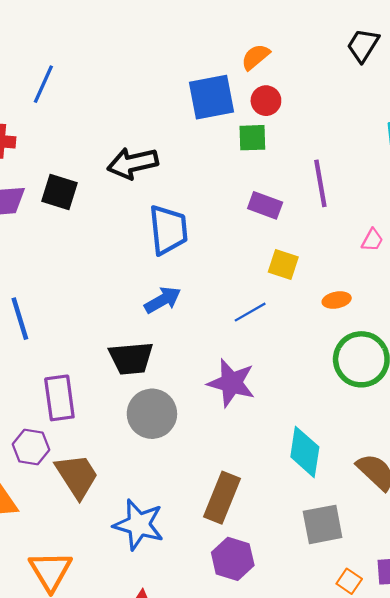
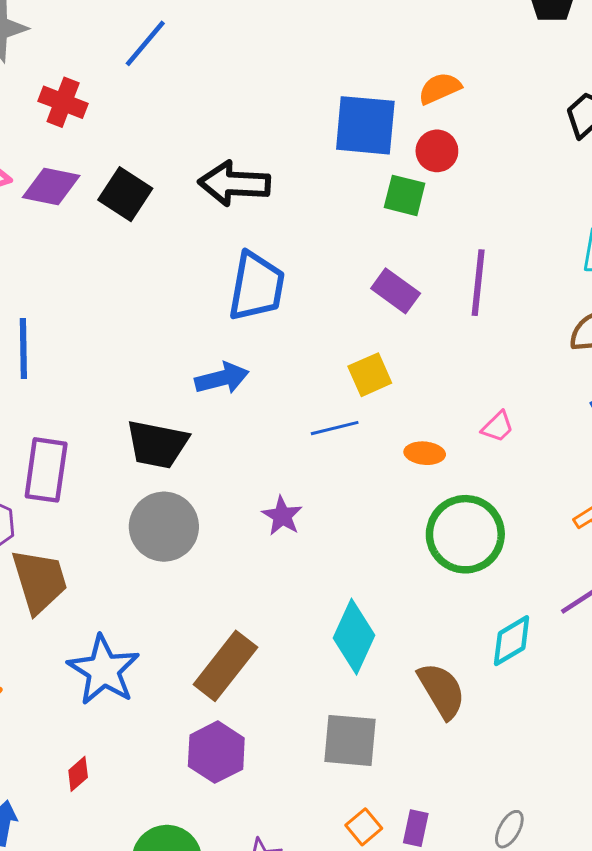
pink trapezoid: (372, 240) -> (498, 427), moved
yellow square: (283, 264) -> (370, 375), moved, turned 32
orange ellipse: (337, 300) -> (425, 453), moved
purple star: (231, 383) -> (282, 516), size x0.6

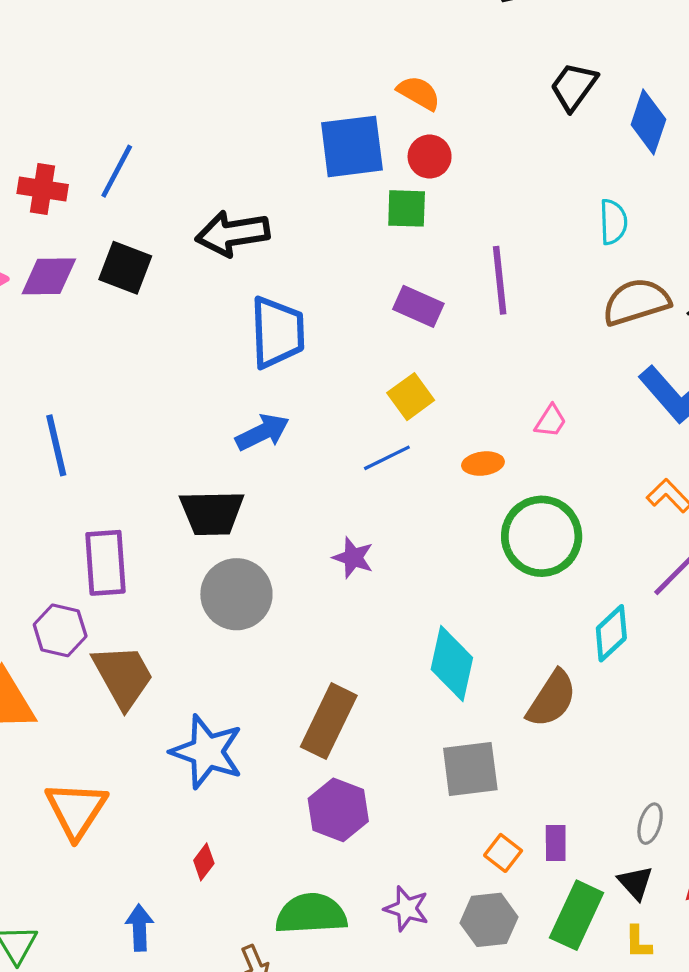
blue line: (145, 43) -> (117, 171), moved
orange semicircle: (440, 88) -> (419, 93), turned 66
brown semicircle: (442, 691) -> (552, 699), turned 76

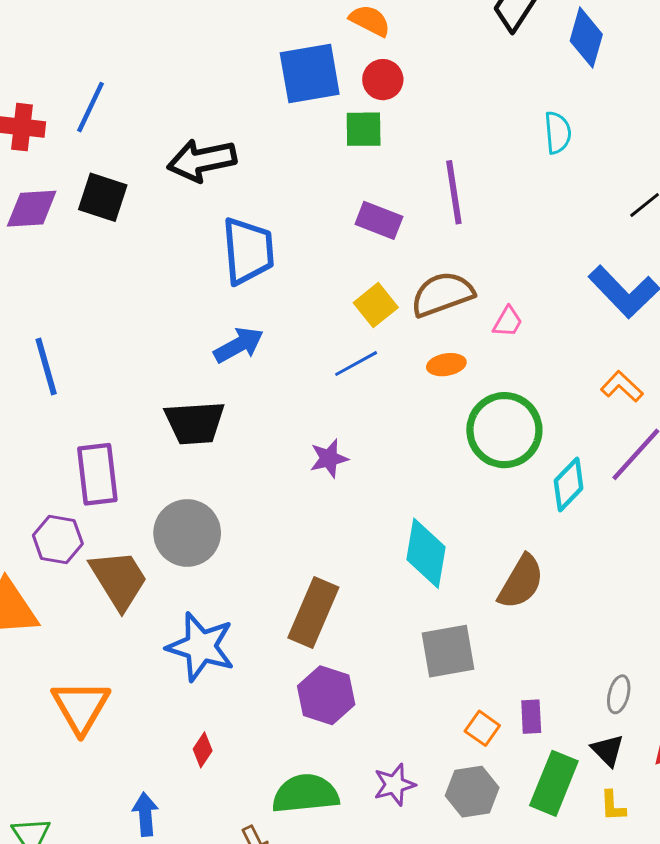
brown semicircle: (636, 302) -> (442, 294), moved
purple star: (353, 558) -> (329, 458), turned -30
gray circle: (236, 594) -> (187, 533), moved
cyan diamond: (611, 633) -> (569, 485), moved
purple star: (407, 909) -> (394, 785), turned -30

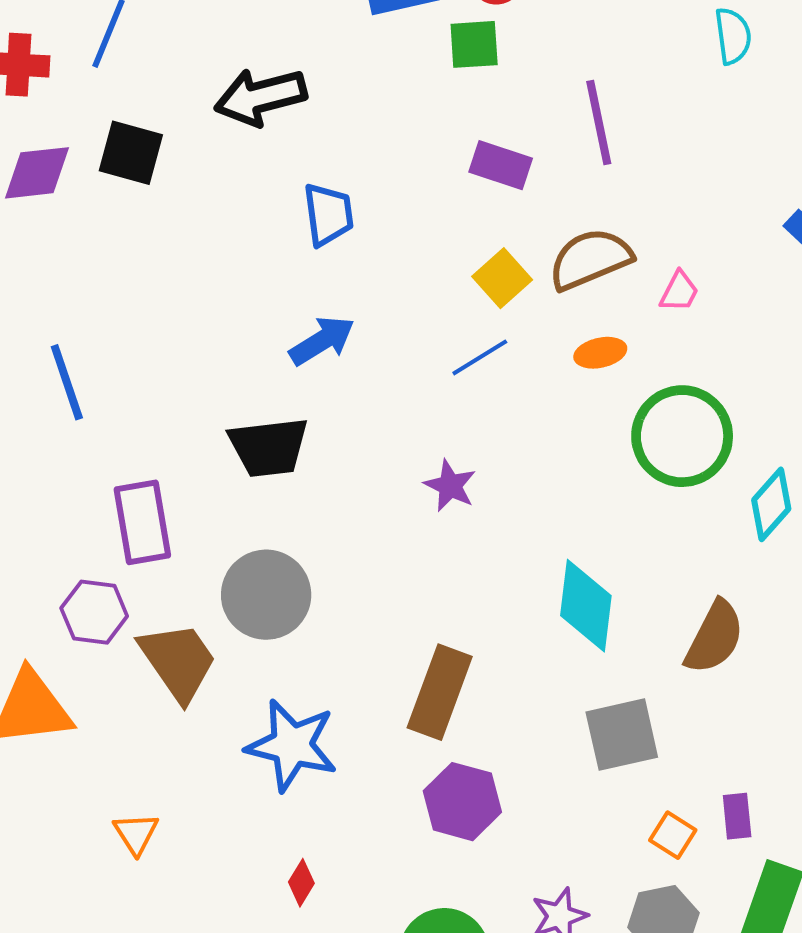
blue trapezoid: (248, 251) -> (328, 214), size x0.7
purple star: (329, 458) -> (450, 486), turned -30
orange triangle: (81, 707) -> (136, 833), size x0.6

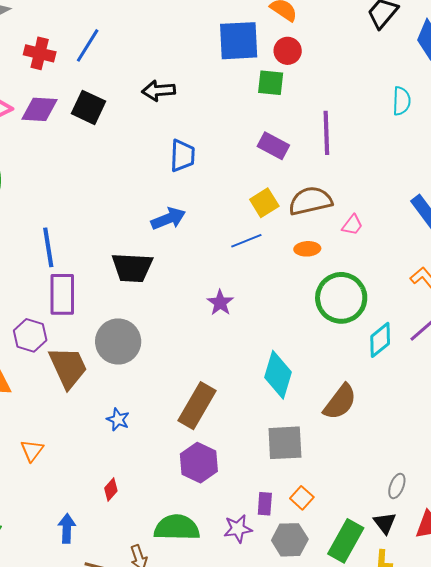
black arrow: (260, 97) -> (159, 91), size x0.7
blue line: (67, 382) -> (48, 247), moved
blue star: (292, 745) -> (118, 419), size x0.5
purple rectangle: (737, 816) -> (265, 504), moved

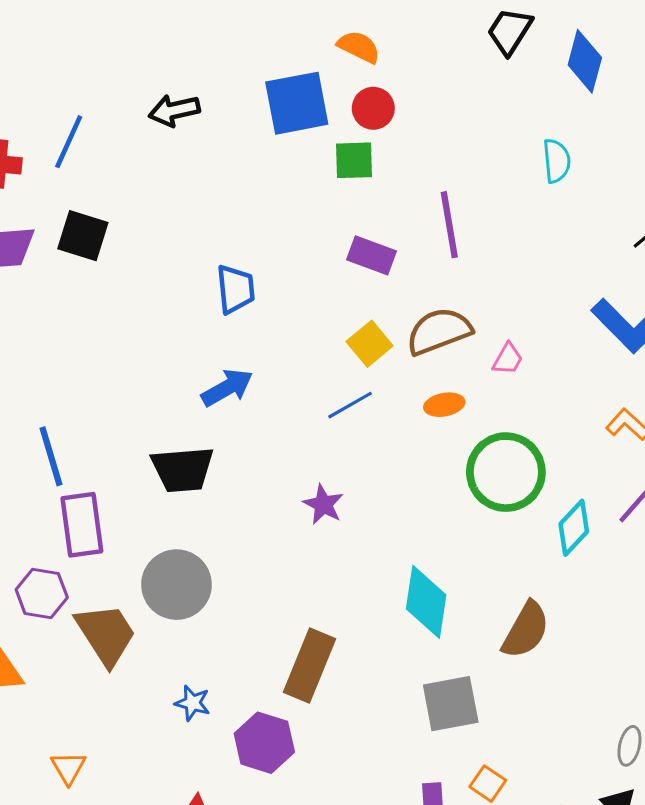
black arrow: (159, 91) -> (174, 110), moved
purple hexagon: (199, 463) -> (264, 743), moved

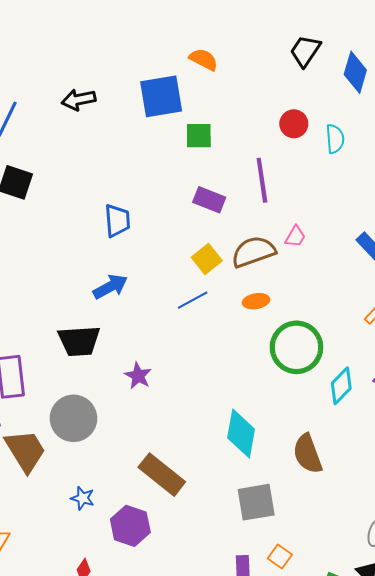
red circle: (373, 108) -> (294, 124), moved
pink trapezoid: (508, 359) -> (295, 237), moved
purple star: (323, 504) -> (138, 376), moved
brown semicircle: (526, 630) -> (308, 454), turned 129
brown rectangle: (310, 665) -> (162, 475), turned -75

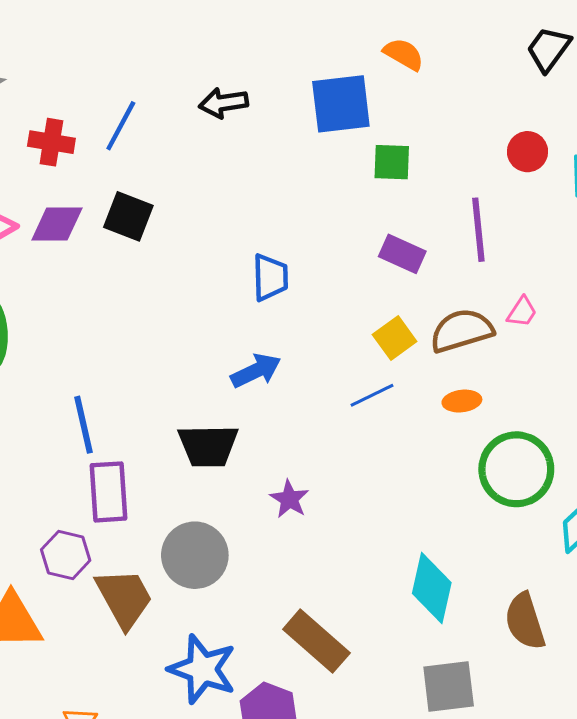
blue star: (83, 498) -> (202, 669), size x2.0

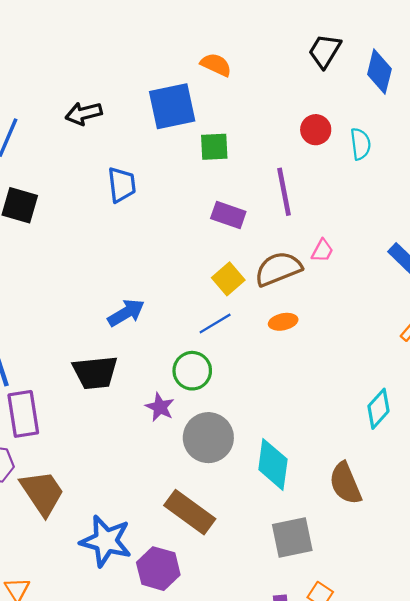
blue trapezoid: (270, 277) -> (122, 185), moved
green circle: (516, 469) -> (192, 371), moved, size x0.7
gray circle: (195, 555) -> (208, 438), moved

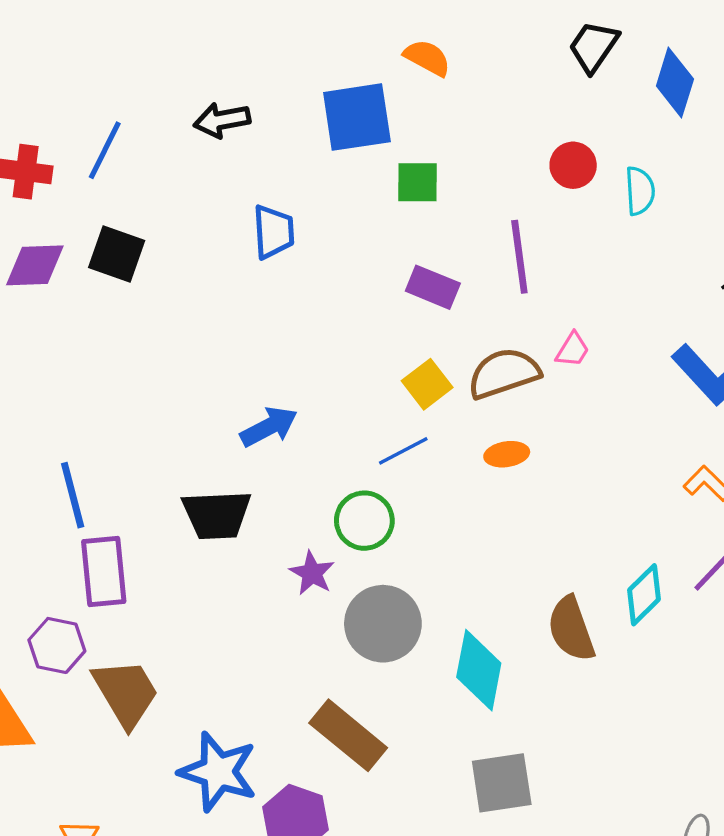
brown semicircle: (345, 483) -> (571, 629), moved

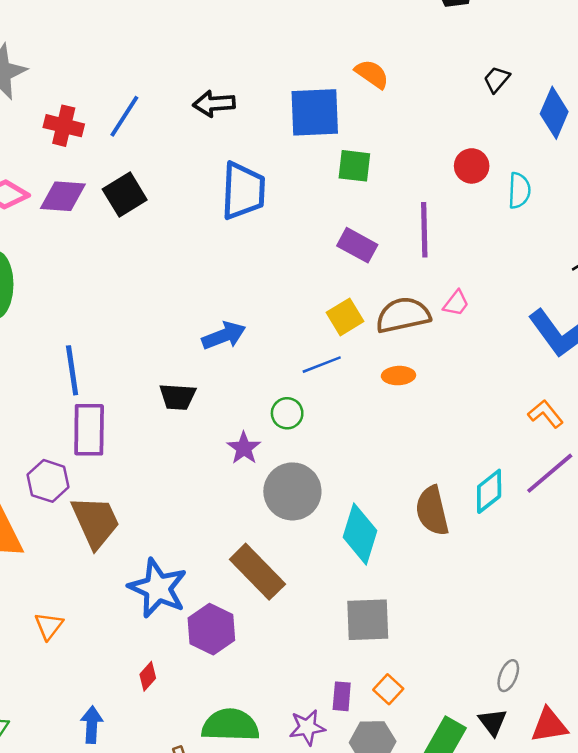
black trapezoid: (594, 47) -> (497, 79), size x0.7
blue trapezoid: (273, 232) -> (243, 191), size x1.4
black square: (117, 254) -> (125, 194), turned 33
black trapezoid: (217, 515) -> (178, 397), size x0.7
green circle: (364, 521) -> (287, 413), size x0.7

